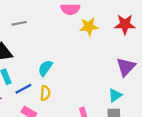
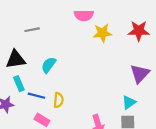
cyan semicircle: (45, 68) -> (49, 65), moved
blue line: (23, 89) -> (36, 96), turned 42

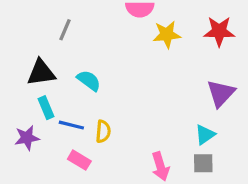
gray line: (32, 30) -> (65, 30), turned -56
cyan semicircle: (49, 65) -> (89, 81), turned 91

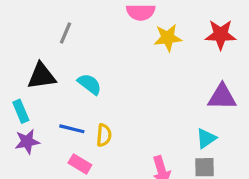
purple triangle: (221, 93) -> (222, 97), turned 48
cyan rectangle: (46, 108) -> (21, 111), moved

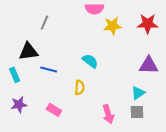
cyan semicircle: (90, 84) -> (90, 61), moved
blue line: (72, 129) -> (49, 69), moved
yellow semicircle: (104, 135) -> (80, 88), moved
purple star: (27, 142) -> (19, 105), moved

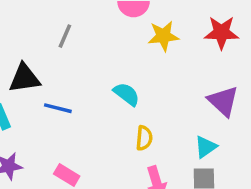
gray line: (44, 23) -> (65, 36), moved
purple triangle: (149, 65) -> (223, 101), turned 42
yellow semicircle: (80, 88) -> (144, 138), moved

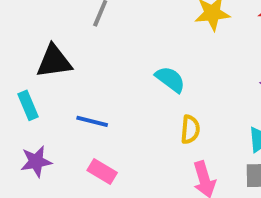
blue line: (58, 108) -> (92, 121), moved

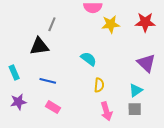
black triangle: (54, 61) -> (39, 46), moved

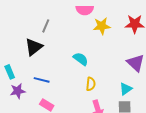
black triangle: (39, 46) -> (34, 47), turned -30
purple star: (18, 102) -> (18, 91), moved

